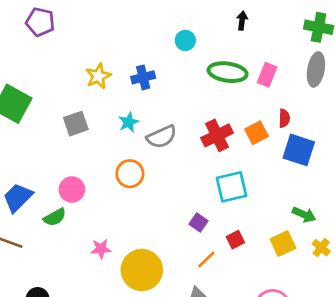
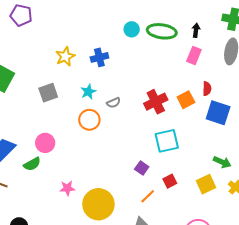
black arrow: (242, 21) -> (196, 30), moved
green ellipse: (228, 72) -> (162, 31), moved
gray semicircle: (162, 137) -> (114, 103), size x0.6
orange circle: (130, 174) -> (89, 120), moved

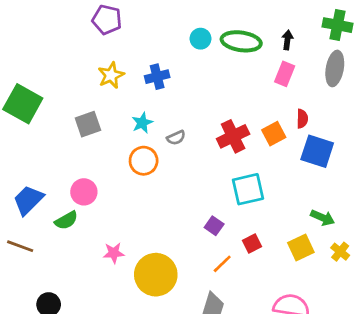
purple pentagon: (21, 15) -> (107, 20), moved

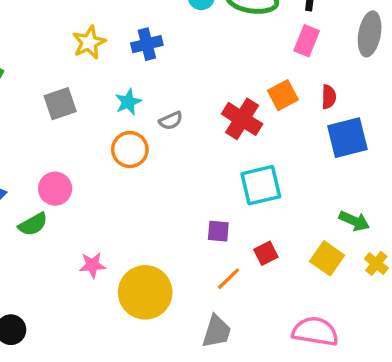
orange square: (274, 134) -> (283, 95), moved
red cross: (233, 136) -> (242, 119), turned -32
blue square: (317, 151) -> (347, 138), turned -32
purple square: (214, 226) -> (218, 231), turned -30
yellow square: (301, 248) -> (327, 258), turned -30

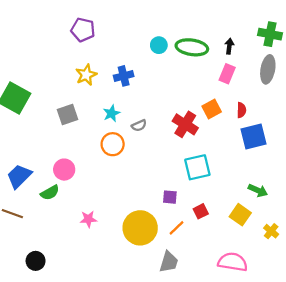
yellow cross: (376, 263) -> (271, 231), moved
yellow circle: (145, 292) -> (140, 228), moved

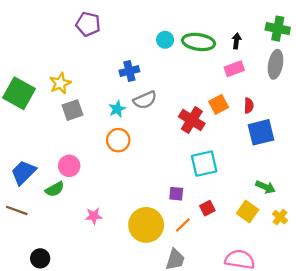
pink rectangle: (227, 74) -> (234, 69), turned 48
yellow star: (86, 75) -> (60, 83), moved
gray semicircle: (139, 125) -> (145, 100), moved, size x1.5
yellow cross: (271, 231) -> (280, 217), moved

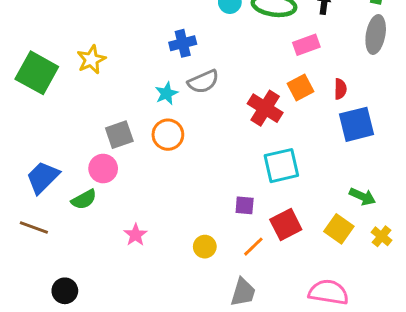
pink rectangle: (234, 69) -> (306, 45), moved
gray square: (72, 110) -> (119, 135), moved
red square: (207, 208) -> (286, 224), size x1.5
pink star: (94, 216) -> (136, 235), turned -30
yellow circle: (146, 225) -> (205, 247), size x0.5

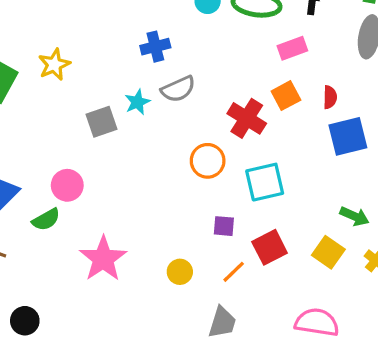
gray square: (119, 135) -> (102, 122), moved
orange circle: (168, 135) -> (208, 161), moved
pink star: (136, 235) -> (103, 259), size x1.8

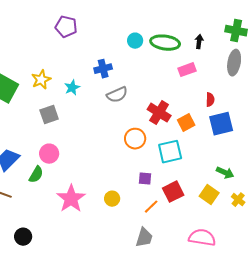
orange square: (286, 96) -> (186, 123), moved
cyan star: (137, 102) -> (72, 88), moved
gray square: (102, 122) -> (49, 115), moved
green semicircle: (46, 220) -> (36, 175), turned -30
yellow circle: (180, 272) -> (112, 199), moved

